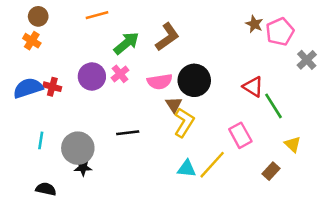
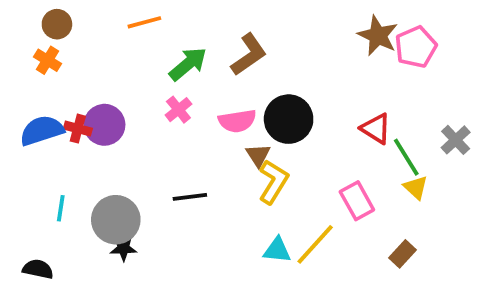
brown star: (254, 24) -> (378, 36), size x1.5
gray cross: (307, 60) -> (456, 140), moved
purple circle: (92, 76) -> (104, 125), moved
yellow triangle: (293, 144) -> (416, 187), moved
black semicircle: (46, 189) -> (38, 269), moved

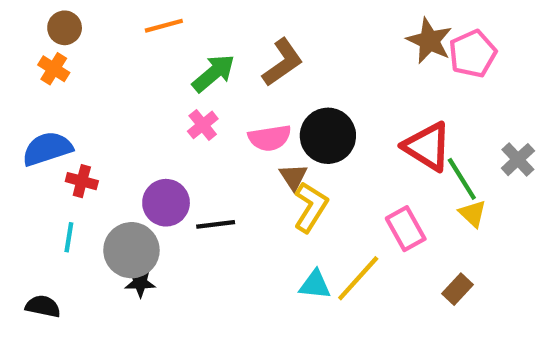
purple circle: (104, 125) -> (166, 203), moved
red cross: (78, 129) -> (82, 181), moved
red triangle: (376, 129) -> (427, 147), size x1.4

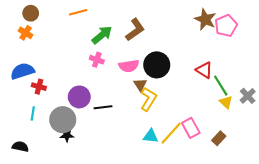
pink cross: (203, 125) -> (97, 60), turned -32
red triangle: (427, 147) -> (204, 70), size x0.7
gray cross: (518, 160) -> (248, 96), moved
pink rectangle: (406, 229) -> (191, 128), moved

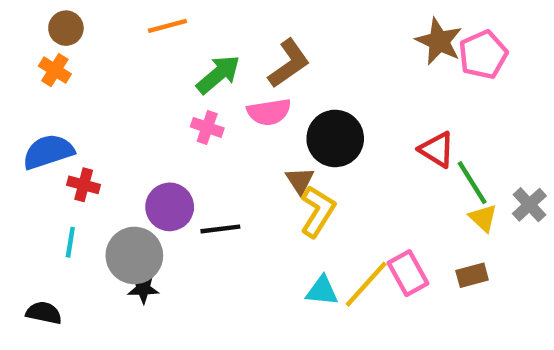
pink semicircle: (129, 66) -> (269, 112), moved
brown rectangle: (219, 138) -> (472, 275), moved, turned 32

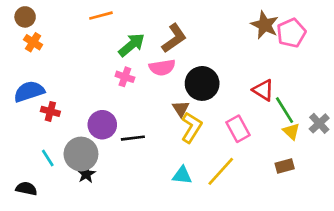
brown circle: (66, 28) -> (25, 17), moved
cyan line: (70, 242) -> (48, 158), moved, turned -42
pink rectangle: (408, 273) -> (238, 129), moved
black star: (143, 289) -> (86, 174), turned -30
cyan triangle: (322, 291) -> (182, 175), moved

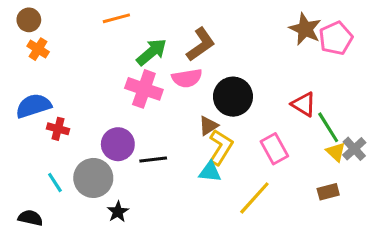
pink cross: (125, 77) -> (144, 89), size x1.6
brown triangle: (181, 109) -> (208, 126), turned 30
gray cross: (319, 123) -> (354, 149), moved
black star: (86, 174) -> (118, 212), moved
cyan triangle: (182, 175) -> (210, 172), moved

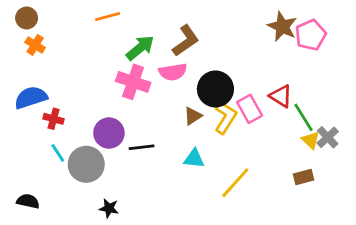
yellow L-shape: (221, 147) -> (225, 117), moved
pink rectangle: (274, 149) -> (250, 109), moved
cyan line: (55, 183) -> (58, 153), moved
black star: (118, 212) -> (109, 208), moved, turned -30

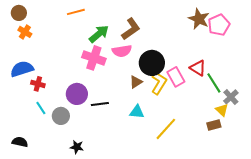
yellow triangle: (311, 140) -> (222, 110), moved
gray circle: (86, 164) -> (61, 116), size x0.7

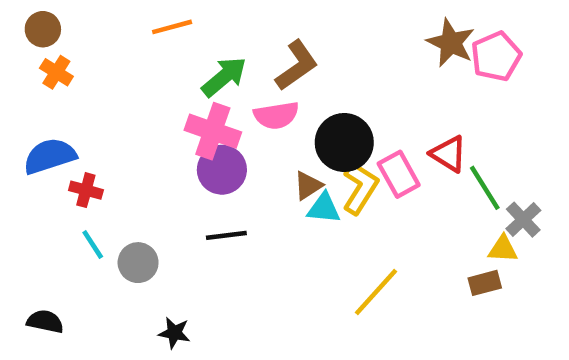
purple circle: (77, 94) -> (222, 170), moved
yellow triangle: (222, 110) -> (503, 249), turned -40
cyan triangle: (137, 112) -> (324, 208), moved

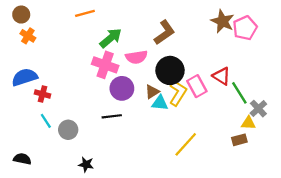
brown L-shape: (297, 65) -> (164, 32), moved
purple circle: (222, 170) -> (122, 88), moved

